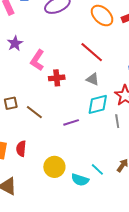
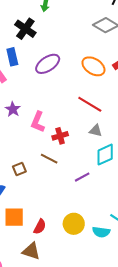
brown line: (34, 112) -> (49, 159), moved
red semicircle: (21, 149) -> (40, 227), moved, turned -147

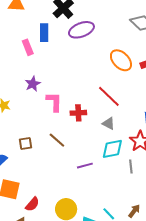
purple ellipse: (48, 64) -> (81, 30), moved
pink L-shape: (38, 122) -> (54, 102), turned 145
red cross: (60, 136) -> (78, 113), moved

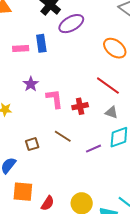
blue rectangle: (44, 33) -> (41, 43), moved
pink rectangle: (28, 47) -> (21, 49), turned -63
purple line: (85, 166) -> (94, 149), moved

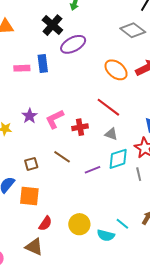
purple star: (31, 84) -> (30, 116), moved
pink L-shape: (55, 99) -> (55, 119), turned -110
orange square: (23, 192) -> (29, 196), moved

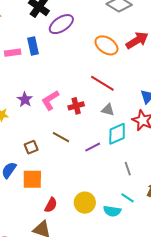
gray line: (139, 174) -> (128, 169), moved

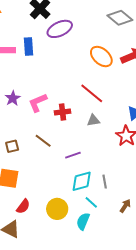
gray triangle: (108, 110) -> (93, 120), turned -32
cyan diamond: (117, 134) -> (82, 181), moved
cyan line: (128, 198) -> (91, 202), moved
cyan semicircle: (112, 211) -> (83, 221), turned 96

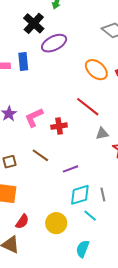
gray triangle: (93, 120) -> (102, 134), moved
cyan semicircle: (83, 221) -> (83, 249), moved

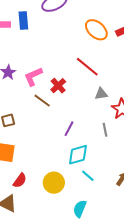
red cross: (59, 126) -> (58, 86), turned -35
brown line: (40, 155) -> (42, 101), moved
purple line: (71, 169) -> (69, 129), turned -42
gray line: (103, 195) -> (105, 130), moved

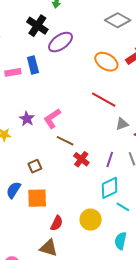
red cross: (58, 86) -> (81, 159), moved
purple line: (69, 129) -> (110, 159), moved

